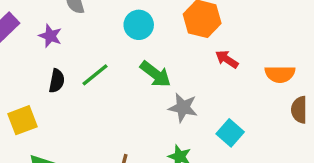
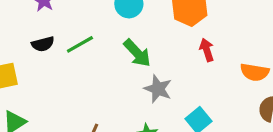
red arrow: (227, 59) -> (207, 50), turned 30
black semicircle: (57, 81) -> (43, 44), turned 55

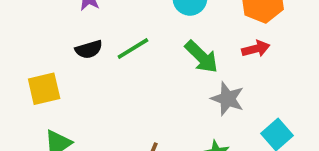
red arrow: (207, 50) -> (256, 49), moved, turned 95

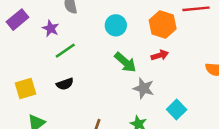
green line: (133, 48) -> (65, 51), moved
black semicircle: (89, 49) -> (65, 84), moved

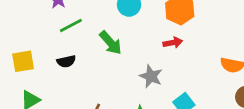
green arrow: (125, 62) -> (111, 43), moved

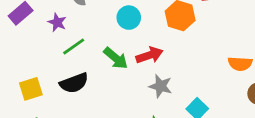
red arrow: (173, 43) -> (149, 55), moved, size x1.4
black semicircle: (66, 61) -> (74, 83), size x1.5

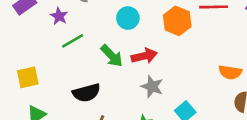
black semicircle: (74, 83) -> (86, 93), moved

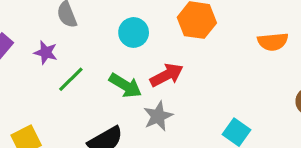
orange semicircle: (230, 72) -> (273, 42), moved
gray star: (152, 87) -> (158, 116), moved, turned -30

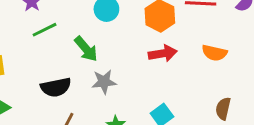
red arrow: (167, 75) -> (163, 53), moved

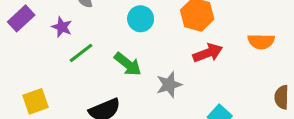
gray star: (104, 82) -> (169, 85), moved

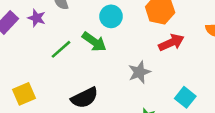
purple star: (62, 27) -> (37, 18), moved
green arrow: (128, 64) -> (94, 42), moved

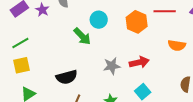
red arrow: (171, 43) -> (139, 62), moved
green line: (61, 49) -> (20, 43), moved

